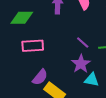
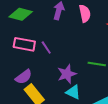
purple line: (83, 43) -> (46, 48), moved

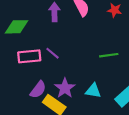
purple star: (67, 74) -> (65, 88), moved

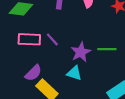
purple star: (65, 88) -> (81, 52), moved
cyan triangle: (93, 91) -> (74, 73), moved

